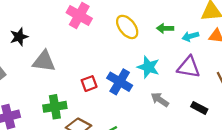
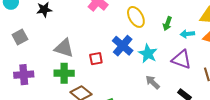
green arrow: (165, 28) -> (167, 24), turned -80
gray triangle: (44, 61) -> (64, 48), moved
blue cross: (120, 82) -> (123, 46), moved

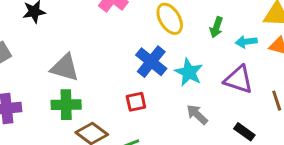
red square: (96, 59) -> (136, 102), moved

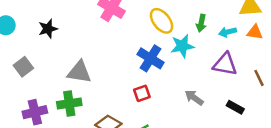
cyan star: (189, 72) -> (182, 46), moved, turned -30
green cross: (66, 105) -> (69, 103), moved

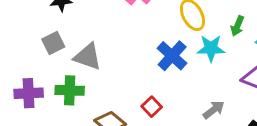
gray square: (23, 67) -> (53, 43), moved
red square: (142, 93) -> (152, 107), moved, turned -35
gray arrow: (194, 98) -> (214, 110), turned 96

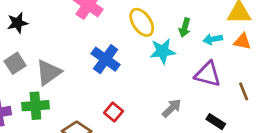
blue cross: (172, 56) -> (106, 59), moved
gray triangle: (88, 57) -> (49, 72), turned -48

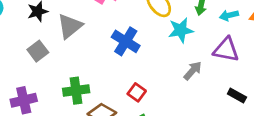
gray triangle: (49, 72) -> (70, 26), moved
green cross: (35, 106) -> (76, 91), moved
gray arrow: (172, 108) -> (193, 71), moved

